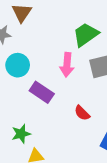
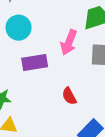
purple rectangle: (42, 92) -> (35, 63), turned -60

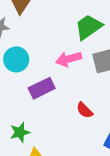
pink arrow: (69, 42) -> (69, 59), turned 70

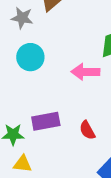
purple rectangle: (42, 88) -> (46, 121), moved

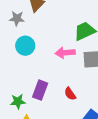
purple rectangle: (46, 121) -> (40, 90), turned -54

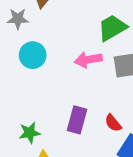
purple rectangle: (40, 90) -> (77, 120), moved
red semicircle: (70, 94) -> (113, 123), moved

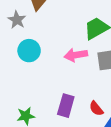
gray star: (18, 19) -> (17, 20), turned 30

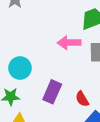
cyan circle: (29, 51) -> (20, 68), moved

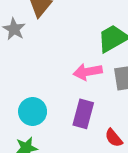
purple rectangle: (52, 92) -> (83, 114), moved

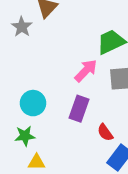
pink arrow: (88, 72) -> (86, 71), turned 140

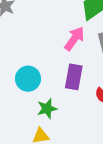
green star: (25, 136) -> (47, 109), moved

